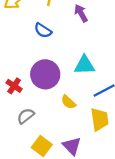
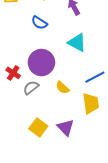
cyan triangle: (84, 65) -> (77, 43), moved, turned 30
gray semicircle: (26, 116) -> (31, 88), moved

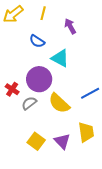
cyan triangle: (77, 43) -> (60, 58), moved
yellow semicircle: (62, 88) -> (59, 103), size x1.6
yellow trapezoid: (91, 103) -> (86, 132), moved

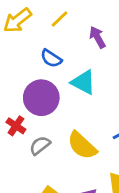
yellow line: (43, 13) -> (60, 19), turned 32
purple circle: (39, 79) -> (41, 98), moved

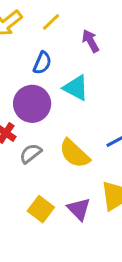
blue semicircle: (51, 58) -> (42, 63), turned -100

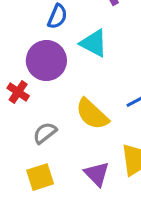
gray semicircle: (31, 153) -> (45, 133), moved
yellow square: (41, 209) -> (40, 177), moved, turned 35

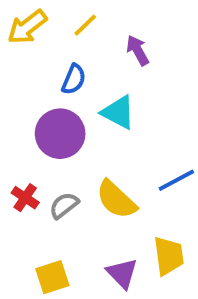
red cross: (18, 92) -> (25, 198), moved
gray semicircle: (45, 133) -> (64, 205), moved

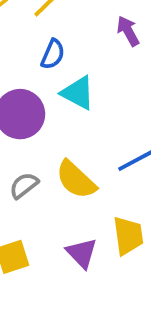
purple arrow: (138, 50) -> (128, 31), moved
blue semicircle: (74, 79) -> (53, 54), moved

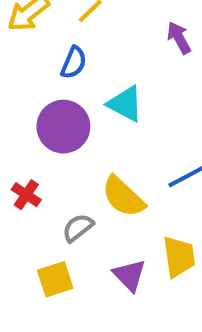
blue semicircle: (53, 54) -> (74, 63), moved
gray semicircle: (24, 185) -> (78, 228), moved

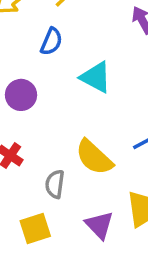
purple circle: (63, 127) -> (21, 95), moved, size x0.7
gray semicircle: (78, 228) -> (55, 184), turned -44

